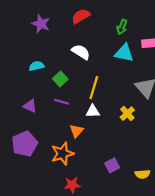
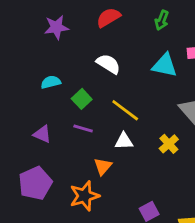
purple star: (41, 24) -> (56, 27), turned -30
green arrow: (122, 27) -> (162, 20), moved
yellow line: (94, 88) -> (125, 110), turned -70

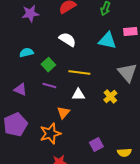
yellow line: (125, 110) -> (79, 73), turned -30

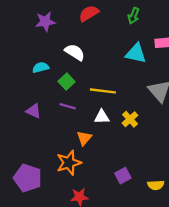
white semicircle: (67, 40) -> (75, 52), moved
yellow cross: (110, 97) -> (130, 119), moved
purple pentagon: (15, 125) -> (28, 178), moved, turned -30

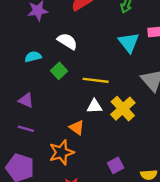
cyan triangle: (136, 53) -> (129, 42), turned 40
purple line: (68, 106) -> (26, 129), moved
yellow cross: (130, 119) -> (123, 109), size x1.5
orange triangle: (84, 138) -> (77, 128), turned -35

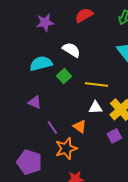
cyan semicircle: (33, 57) -> (41, 63), size x1.5
purple line: (26, 129) -> (52, 127), moved, turned 40
purple square: (116, 165) -> (114, 136), moved

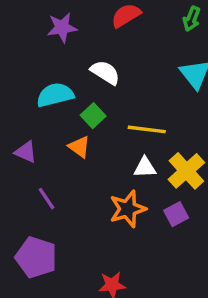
purple triangle: (35, 102) -> (26, 152), moved
orange triangle: (80, 126) -> (79, 147), moved
purple line: (52, 127) -> (46, 199), moved
orange star: (66, 148) -> (128, 209), moved

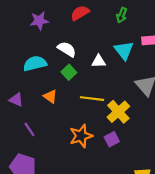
green square: (93, 116) -> (69, 72), moved
yellow line: (147, 129) -> (92, 99), moved
white triangle: (145, 167) -> (99, 61), moved

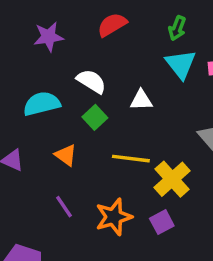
cyan triangle: (124, 50) -> (181, 64), moved
purple line: (29, 129) -> (64, 207), moved

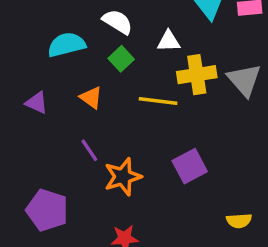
yellow cross: (172, 179) -> (197, 75), moved, turned 33
orange star: (114, 217) -> (123, 177), moved
purple square: (162, 222) -> (190, 166), size x1.4

